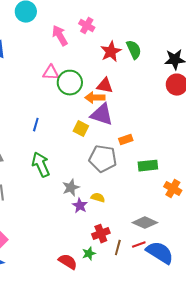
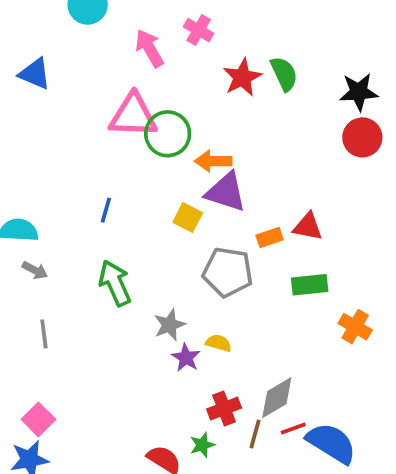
pink triangle: (51, 73) -> (133, 116), size x1.6
red triangle: (105, 86) -> (308, 227), moved
gray diamond: (145, 223) -> (277, 398), moved, turned -55

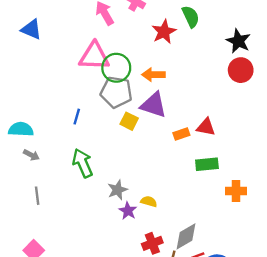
green semicircle: (284, 74) -> (191, 17), moved
black star: (359, 92) -> (238, 41), turned 30
orange arrow: (213, 161) -> (153, 75), moved
gray pentagon: (228, 272) -> (116, 92), moved
orange cross: (355, 327) -> (236, 191), turned -30

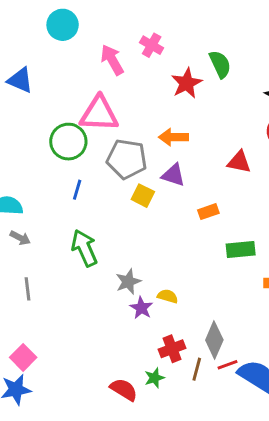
green circle: (116, 68) -> (68, 142), moved
purple triangle: (153, 105) -> (173, 175), size x0.7
red triangle: (206, 127) -> (239, 162), moved
gray diamond: (186, 236) -> (214, 340), turned -36

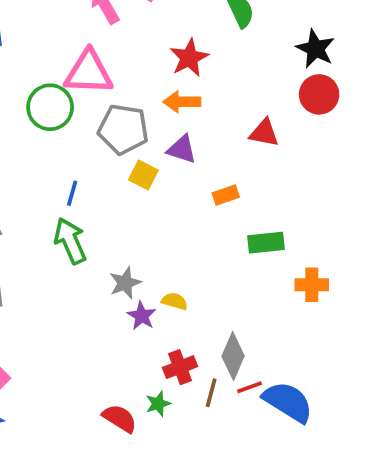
red star: (187, 83) -> (189, 58), moved
blue line: (77, 190) -> (72, 193), moved

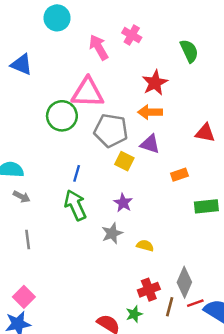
purple star: (142, 316) -> (123, 203), moved

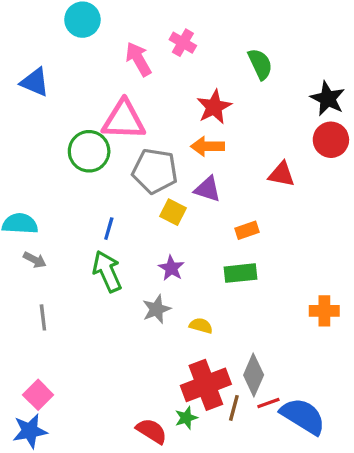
green rectangle: (206, 206) -> (240, 273), moved
red cross: (149, 290) -> (206, 385), size x1.6

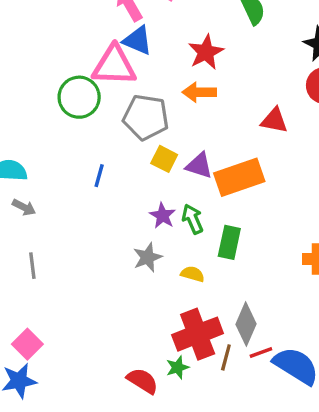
blue triangle: (35, 82) -> (137, 40), moved
purple triangle: (208, 189) -> (199, 166), moved
orange rectangle: (247, 230) -> (239, 177), size x2.0
green arrow: (107, 271) -> (193, 219), moved, size x0.7
green rectangle: (240, 273) -> (229, 242), moved, turned -72

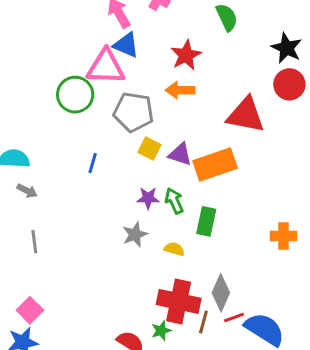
red triangle: (274, 121) -> (246, 115), size x1.6
purple star: (163, 216) -> (148, 198), turned -30
red cross: (198, 334) -> (179, 301), turned 33

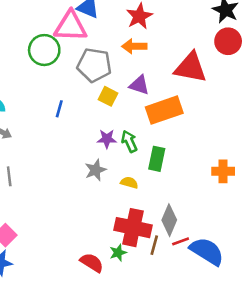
purple triangle: (180, 154) -> (139, 85), moved

